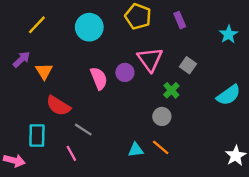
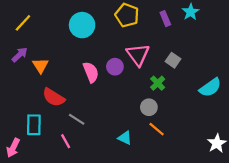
yellow line: (37, 25) -> (23, 23), moved
cyan star: (229, 34) -> (191, 12), moved
orange line: (161, 147) -> (157, 129), moved
cyan triangle: (136, 150) -> (125, 138), turned 32
pink arrow: (14, 161) -> (13, 148), turned 102

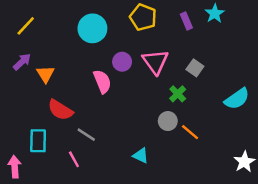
purple circle: (115, 67) -> (122, 62), moved
orange line: (157, 129) -> (190, 132), moved
pink arrow: (13, 148) -> (15, 167), turned 150

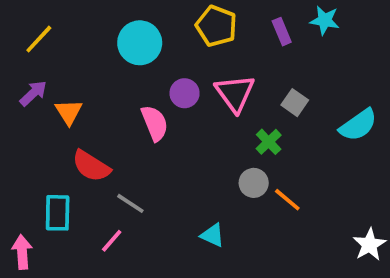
cyan star: (215, 14) -> (325, 20), turned -30
cyan semicircle: (237, 99) -> (358, 125), moved
pink line: (74, 159) -> (112, 241), turned 70

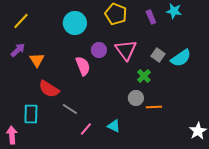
cyan semicircle: (358, 125) -> (181, 58), moved
orange line: (287, 200) -> (154, 107), turned -42
pink line: (112, 241) -> (86, 129), moved

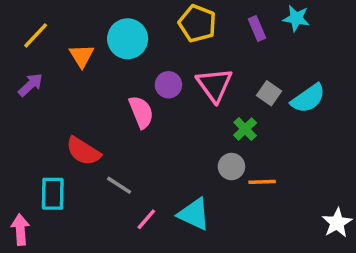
orange triangle: (37, 60) -> (82, 56), moved
cyan triangle: (114, 126) -> (194, 214), size x1.5

